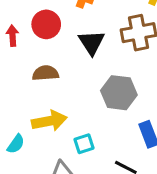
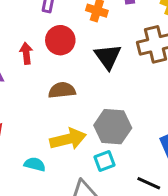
gray hexagon: (119, 93) -> (113, 127), moved
cyan semicircle: (16, 144) -> (35, 164), turned -108

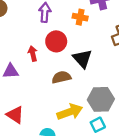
black triangle: (108, 57) -> (82, 59), moved

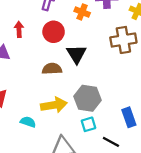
red arrow: (33, 54) -> (19, 29), moved
cyan square: (98, 125) -> (88, 124), moved

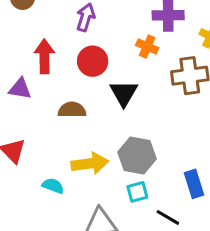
orange cross: (82, 12) -> (147, 46), moved
red arrow: (19, 29) -> (44, 56), size x1.5
brown semicircle: (52, 69) -> (72, 110), moved

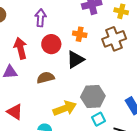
orange cross: (147, 46) -> (80, 34), moved
black triangle: (124, 93) -> (75, 60), turned 42

